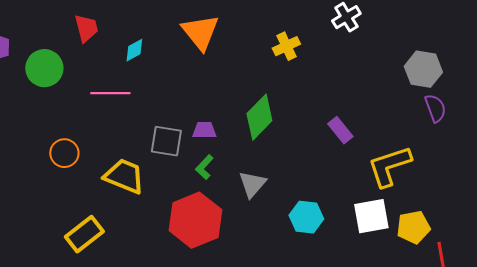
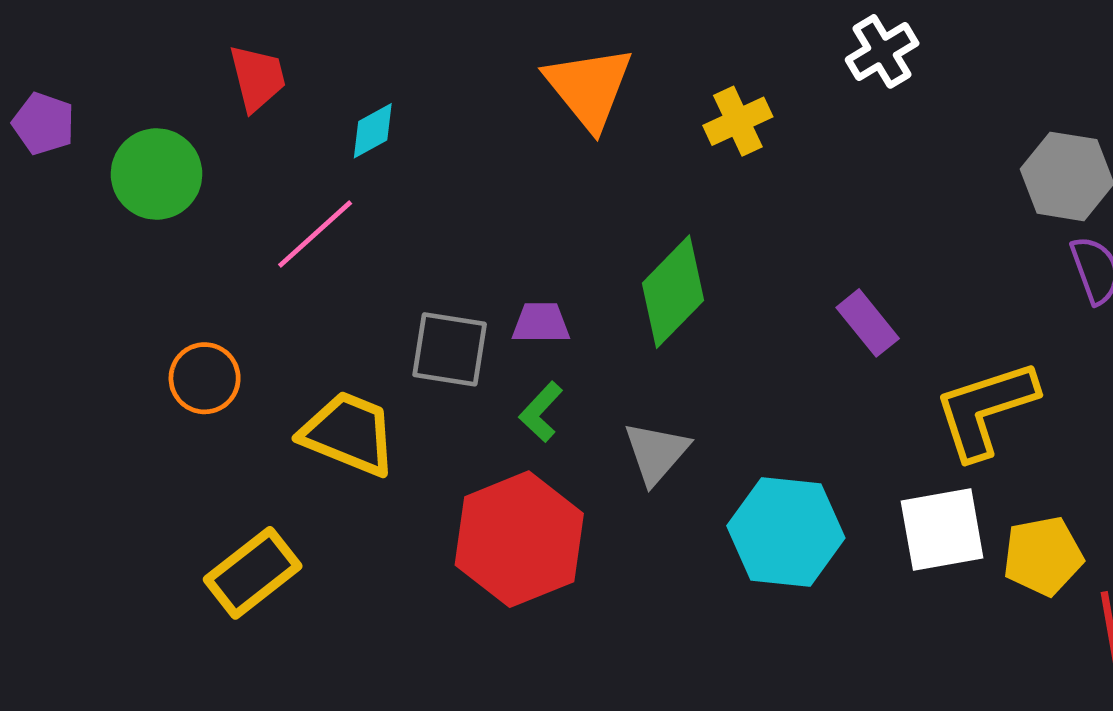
orange triangle: (200, 32) -> (589, 88), moved
pink line: (110, 93) -> (315, 234), turned -42
cyan hexagon: (306, 217) -> (786, 532), size x1.4

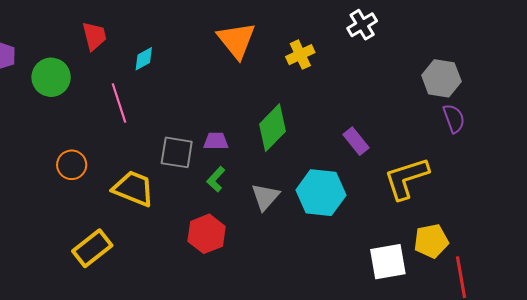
pink line: (315, 234) -> (119, 103), turned -66
white square: (942, 530) -> (388, 262), moved
cyan hexagon: (786, 532) -> (321, 193), moved
red hexagon: (519, 539) -> (207, 234), size x0.7

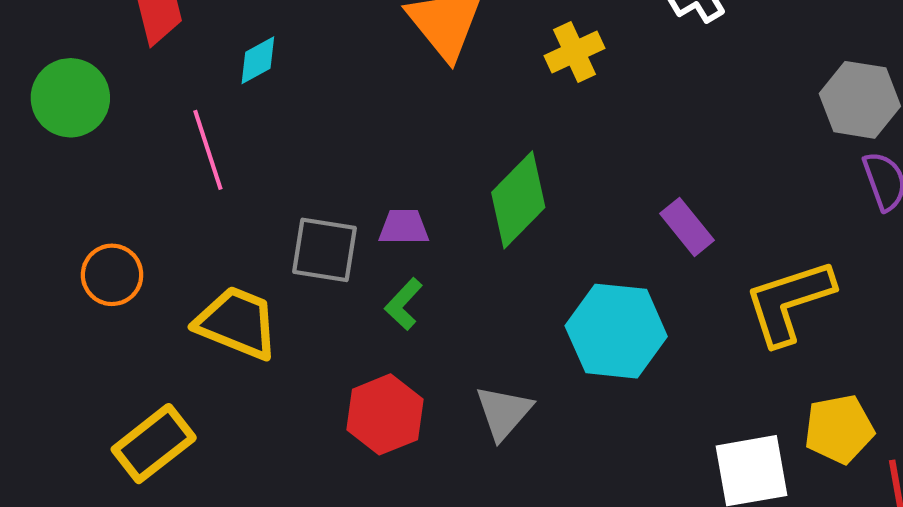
gray triangle: (265, 197) -> (504, 412), moved

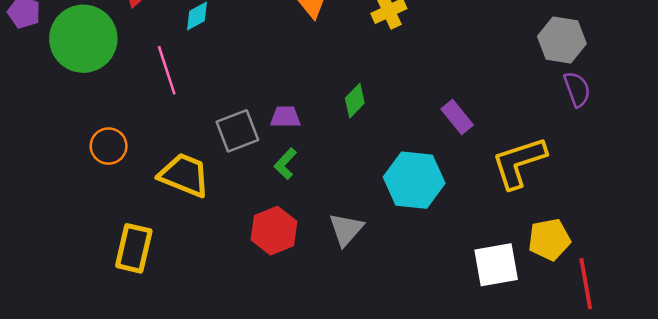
green circle: (70, 98) -> (83, 39), size x1.4
green diamond: (518, 200) -> (355, 101), size x0.6
gray square: (325, 250) -> (237, 131), turned -30
yellow rectangle: (154, 444) -> (134, 248), turned -39

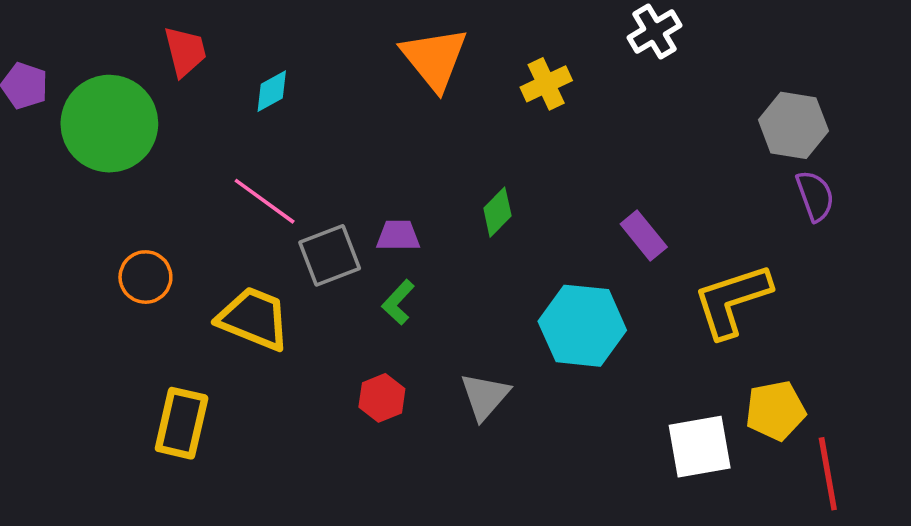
pink line: (167, 70) -> (265, 201), moved, turned -36
red hexagon: (274, 231) -> (382, 398), size x0.7

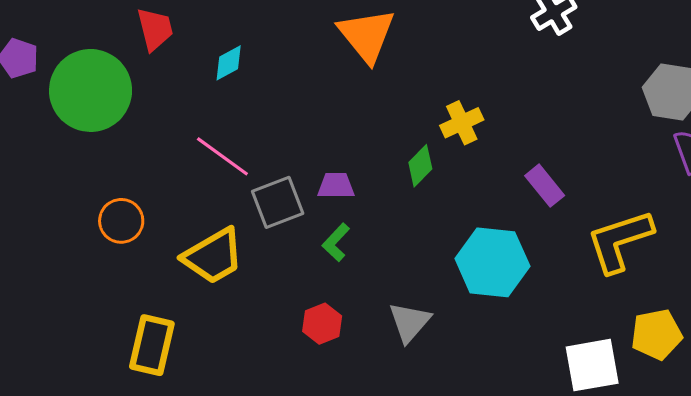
yellow cross: (546, 84) -> (462, 123), moved
yellow trapezoid: (254, 319) -> (213, 256), turned 128

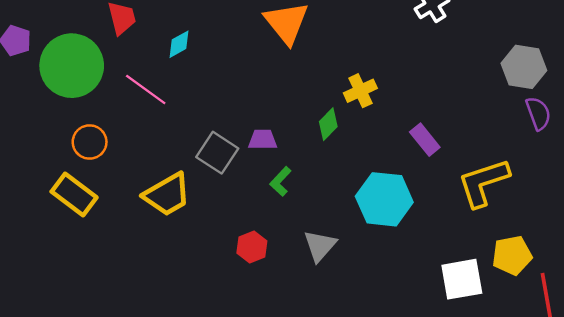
pink line: (222, 156) -> (146, 89), moved
gray square: (278, 202) -> (217, 153), turned -36
orange circle: (121, 221) -> (90, 142), moved
green L-shape: (336, 242) -> (280, 181), moved
yellow rectangle: (152, 345) -> (74, 194), moved, turned -66

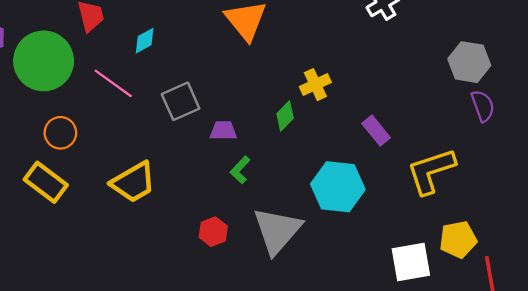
gray square: (217, 153) -> (181, 101), moved, turned 33
gray triangle: (320, 246) -> (277, 231), size x1.6

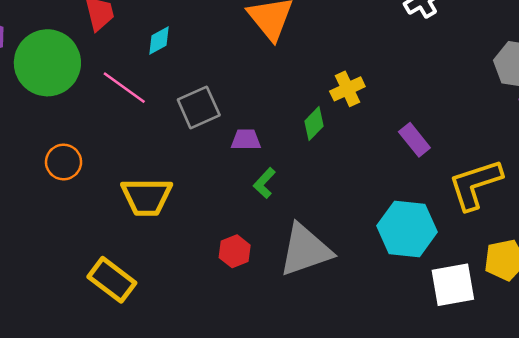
orange circle: (60, 133) -> (64, 162), moved
yellow rectangle: (46, 182) -> (112, 280), moved
yellow trapezoid: (133, 182) -> (147, 197), turned 30
cyan hexagon: (338, 187) -> (407, 229), moved
gray triangle: (277, 231) -> (305, 250), turned 30

